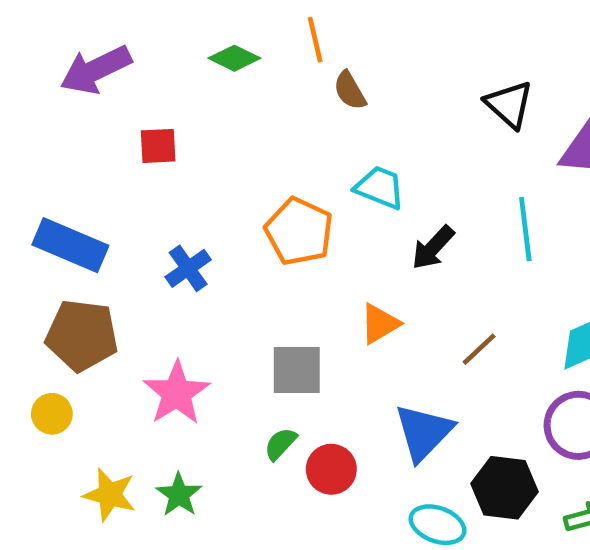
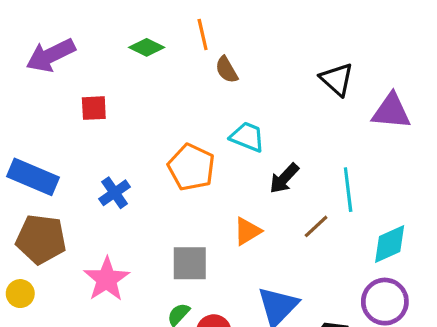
cyan line: (525, 229) -> (348, 190), moved
brown line: (479, 349) -> (316, 226), moved

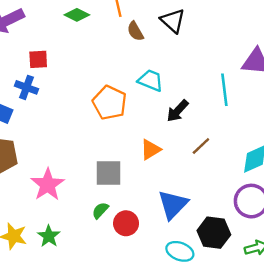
black triangle: (337, 79) -> (173, 21), moved
cyan line: (348, 190) -> (224, 90), moved
blue cross: (115, 193) -> (26, 87), moved, turned -35

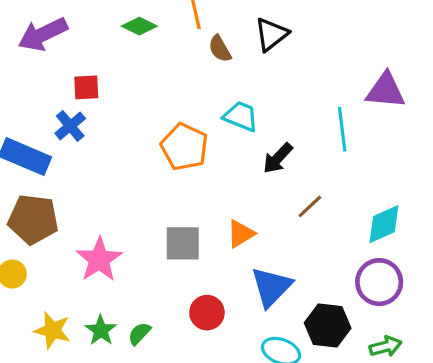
black triangle: (173, 21) -> (271, 34), turned 40
blue cross: (26, 87) -> (70, 126), turned 30
orange triangle: (151, 150) -> (241, 234), moved
green semicircle: (100, 210) -> (139, 334), moved

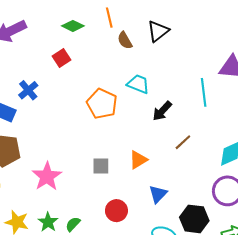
red square: (86, 87) -> (61, 58), moved, turned -30
gray square: (183, 243) -> (101, 166), size x0.7
blue triangle: (271, 287) -> (158, 194), size x0.7

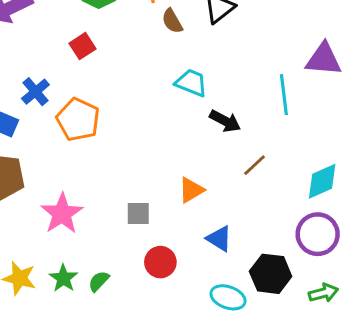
orange pentagon: (102, 104) -> (78, 120), moved
black arrow: (162, 111) -> (225, 121), turned -105
gray square: (101, 166) -> (138, 214), moved
blue triangle: (158, 194) -> (219, 239), turned -42

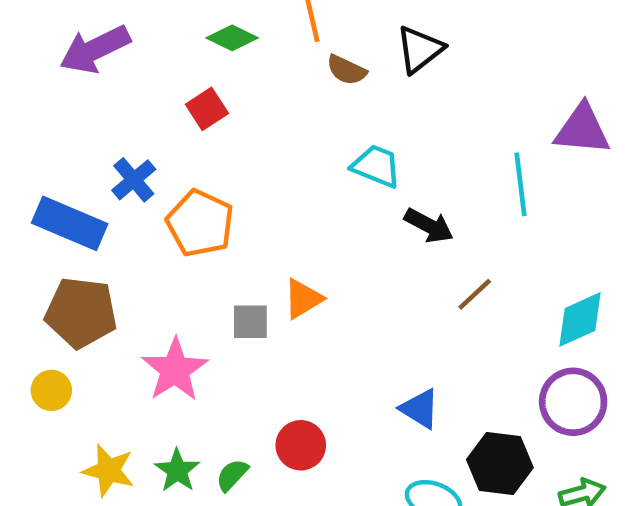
brown semicircle: (172, 21) -> (347, 70), turned -35
orange triangle: (191, 190) -> (303, 299), moved
gray square: (138, 214) -> (250, 322), moved
red circle: (160, 262) -> (301, 445), moved

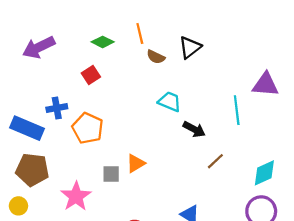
blue cross: (134, 180) -> (57, 108), turned 30

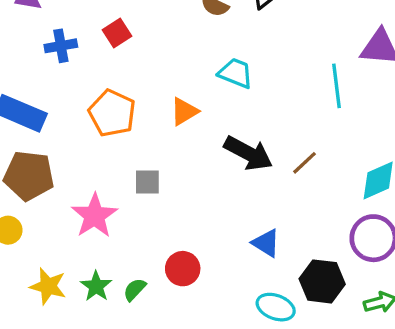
blue cross: (57, 108) -> (61, 46), moved
black arrow: (194, 129) -> (248, 153), moved, size x1.4
orange triangle: (136, 163) -> (184, 112), moved

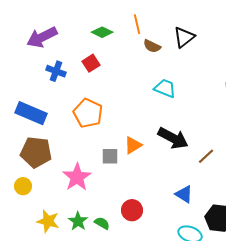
blue cross: (61, 46) -> (56, 71), turned 30
orange triangle: (184, 112) -> (133, 145), moved
brown line: (304, 163) -> (206, 156), moved
green semicircle: (135, 289) -> (102, 223), turned 77

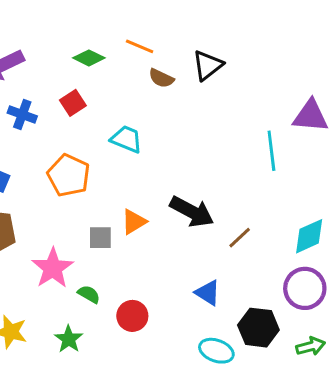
orange line: (137, 24) -> (140, 46), turned -54
cyan trapezoid: (165, 88) -> (127, 139), moved
green star: (78, 221) -> (69, 339), moved
green semicircle: (102, 223) -> (89, 294), moved

